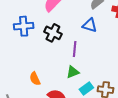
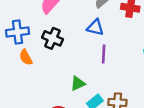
purple line: (75, 49) -> (104, 54), moved
orange semicircle: (35, 79) -> (26, 57), moved

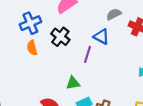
blue cross: (18, 32) -> (30, 23), turned -30
purple line: (104, 54) -> (87, 54), moved

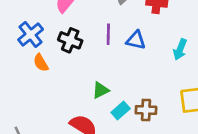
blue triangle: (101, 37) -> (136, 40), moved
purple line: (87, 54) -> (108, 34), moved

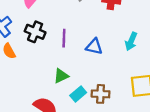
purple line: (108, 34) -> (64, 38), moved
blue triangle: (136, 40) -> (94, 47), moved

